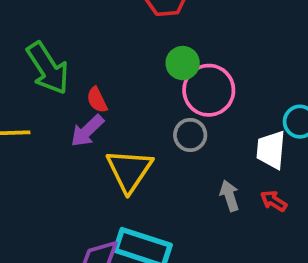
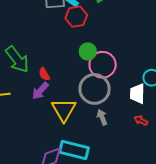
gray circle: (190, 135) -> (95, 89), size x1.8
gray arrow: (230, 196) -> (102, 117), moved

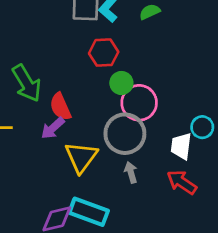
red hexagon: (76, 17) -> (104, 53), moved
red semicircle: (44, 74) -> (60, 107), size x1.5
red arrow: (141, 120) -> (182, 182), size x1.6

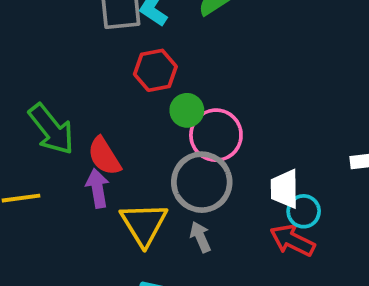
cyan circle: (202, 127) -> (304, 211), moved
purple arrow: (53, 128) -> (97, 188), turned 130
gray arrow: (131, 172) -> (200, 237), moved

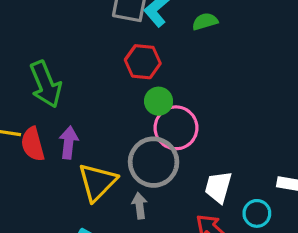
red semicircle: (104, 156) -> (33, 144), moved
cyan circle: (304, 211) -> (257, 213), moved

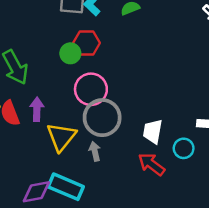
green circle: (159, 101) -> (70, 53), moved
pink circle: (176, 128) -> (91, 89), moved

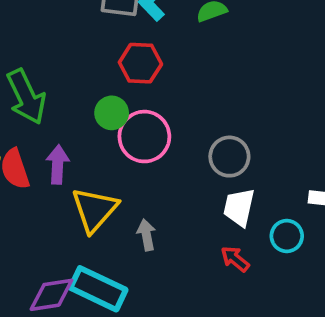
green circle: (70, 53) -> (112, 113), moved
gray circle: (102, 118) -> (229, 157), moved, size x0.7
red arrow: (151, 164) -> (235, 259), size x0.7

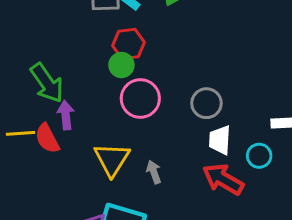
green circle: (112, 113) -> (121, 65), moved
purple arrow: (58, 165) -> (66, 115), moved
red arrow: (235, 259) -> (223, 179), size x1.8

